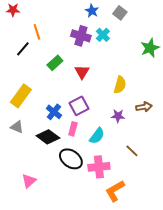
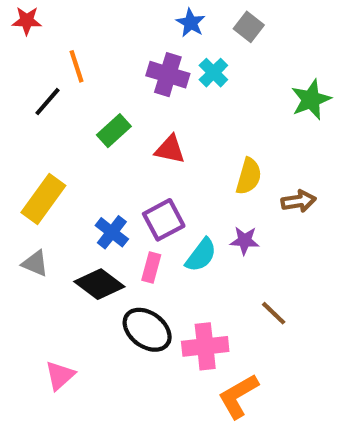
red triangle: (82, 72) -> (170, 149), turned -49
brown arrow: (144, 107) -> (299, 201), moved
cyan semicircle: (97, 136) -> (201, 255), moved

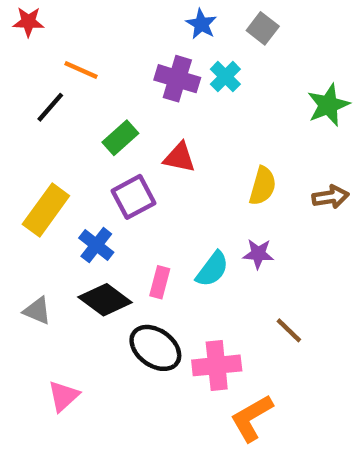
orange line: (77, 66) -> (81, 70), turned -48
brown arrow: (299, 201) -> (330, 197), moved
purple square: (164, 220) -> (134, 197), moved
blue cross: (112, 232) -> (96, 245), moved
gray triangle: (35, 263) -> (37, 311), moved

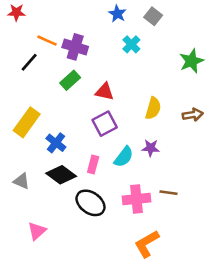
purple cross: (177, 79) -> (75, 47), moved
purple square: (134, 197) -> (105, 124), moved
brown line: (289, 330) -> (168, 193), turned -36
pink cross: (217, 365) -> (137, 199), moved

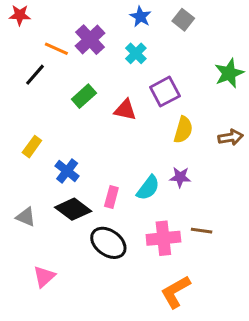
cyan cross: (131, 44) -> (136, 53), moved
purple cross: (75, 47) -> (90, 40), moved, turned 30
yellow rectangle: (27, 122) -> (32, 147), size x0.6
purple square: (105, 124) -> (165, 92), moved

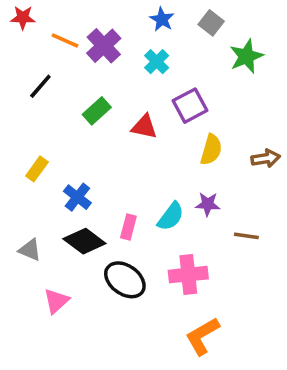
orange line: (56, 49) -> (65, 40), moved
green star: (229, 73) -> (246, 56), moved
brown line: (202, 231) -> (246, 236), moved
pink triangle: (44, 276) -> (56, 301), moved

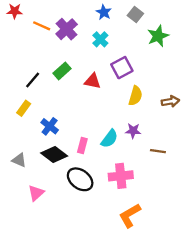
black line: (40, 86) -> (33, 80), moved

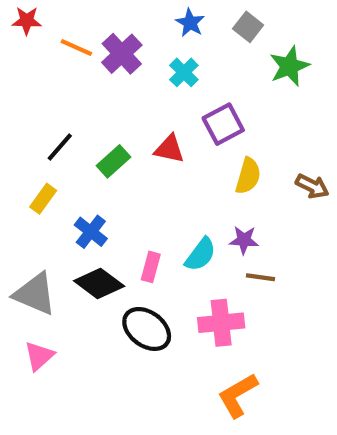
green rectangle: (62, 71) -> (114, 161), moved
brown arrow: (170, 101) -> (312, 186), turned 36
brown line: (158, 151) -> (260, 277), moved
gray triangle: (19, 160) -> (35, 294), size x1.6
pink triangle: (36, 193) -> (39, 356), moved

